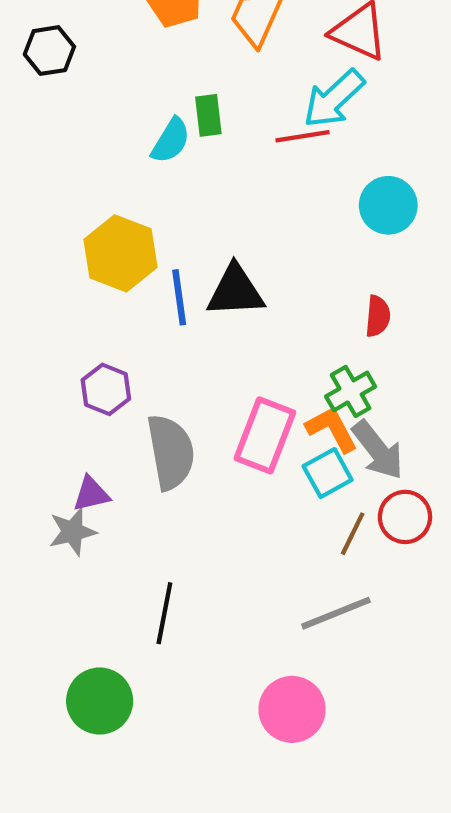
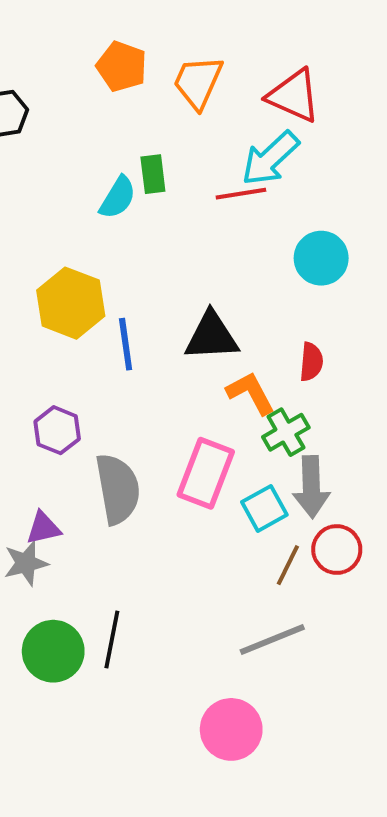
black triangle: (236, 291) -> (212, 336), moved
orange L-shape: (332, 429) -> (251, 393), moved
gray arrow: (378, 450) -> (311, 487), turned 36
green circle: (100, 701) -> (53, 651), moved

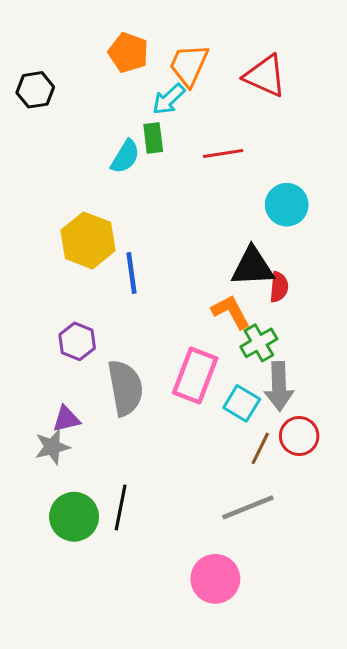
cyan arrow: (270, 158) -> (169, 99), moved, size x0.7
black triangle: (212, 336) -> (253, 267), moved
cyan square: (264, 508) -> (242, 403), turned -30

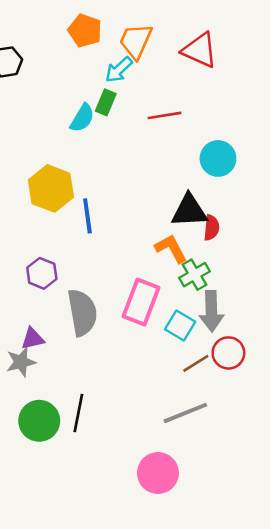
green rectangle: (153, 138) -> (106, 102), turned 30
brown line: (260, 448) -> (196, 363), turned 32

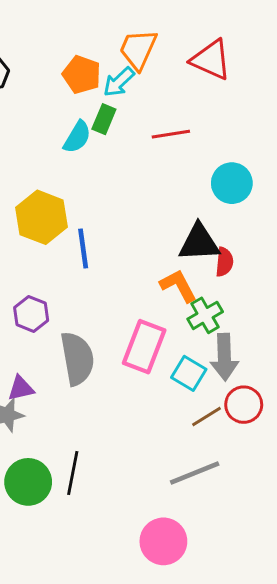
orange pentagon: (85, 31) -> (82, 75), moved

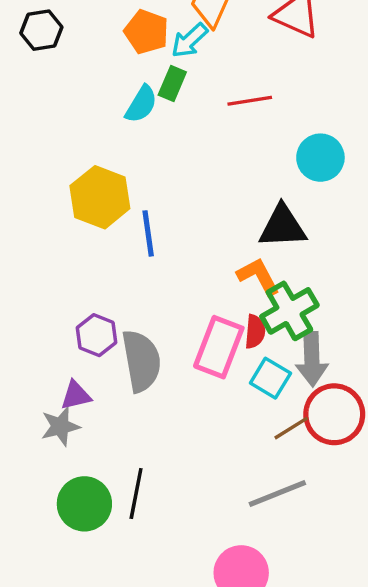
red semicircle: (224, 262) -> (255, 332), moved
purple hexagon: (31, 314) -> (96, 335), moved
green cross: (205, 315) -> (289, 311), size x1.4
red circle: (244, 405) -> (334, 414), size x1.4

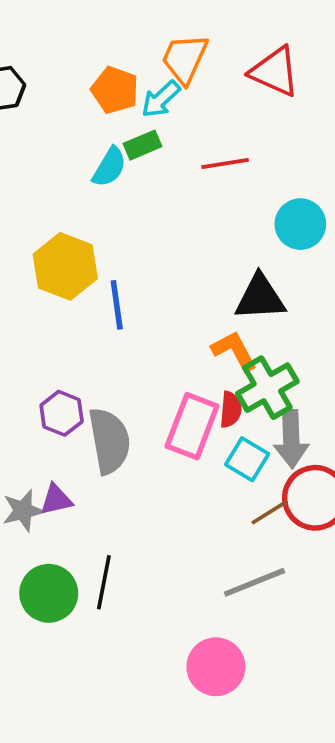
green rectangle: (172, 84) -> (142, 145), turned 44
purple triangle: (76, 395) -> (56, 500), moved

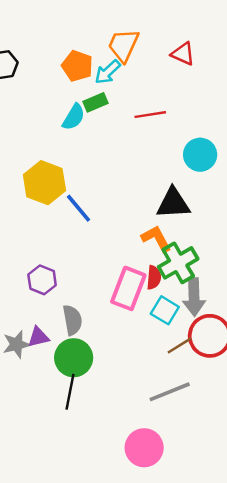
red triangle: (275, 72) -> (183, 54), size x0.7
blue line: (117, 305) -> (78, 208), turned -32
gray semicircle: (109, 441) -> (72, 320), moved, size x0.7
green circle: (49, 593) -> (74, 358), moved

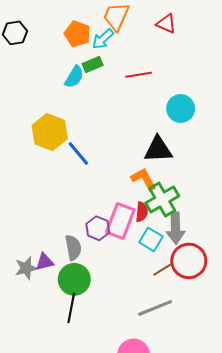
purple hexagon: (42, 280) -> (98, 228), moved

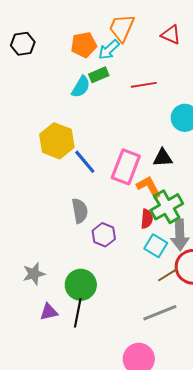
orange pentagon: (77, 34) -> (84, 45), turned -30
black triangle: (158, 149) -> (163, 158), size x0.7
pink rectangle: (120, 221) -> (126, 167), moved
gray semicircle: (73, 248) -> (80, 211), moved
purple triangle: (45, 262) -> (49, 312), moved

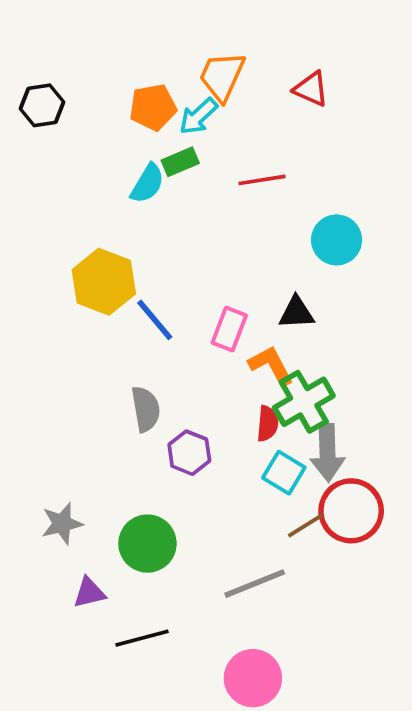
pink rectangle: (126, 167) -> (229, 329), size x0.7
black line: (78, 313) -> (142, 638), moved, turned 64
gray line: (160, 313) -> (255, 584), moved

